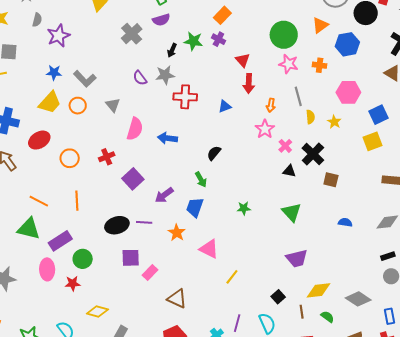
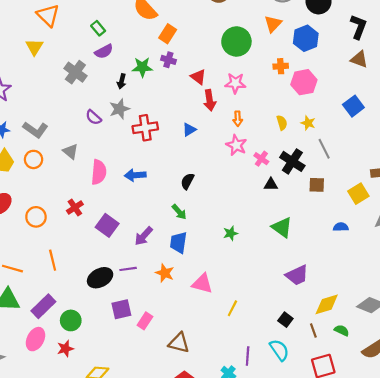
pink star: (289, 64) -> (235, 83), moved
pink hexagon: (348, 92) -> (304, 82), moved
gray line: (298, 96) -> (324, 149), moved
yellow square: (373, 141) -> (358, 194), moved
pink ellipse: (47, 269) -> (35, 339), turned 40

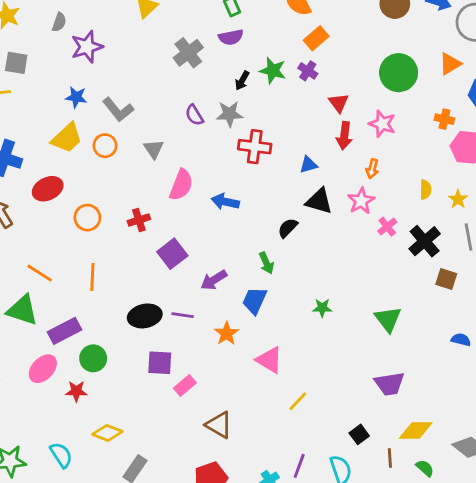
black triangle: (271, 184) -> (319, 201), moved, size x1.5

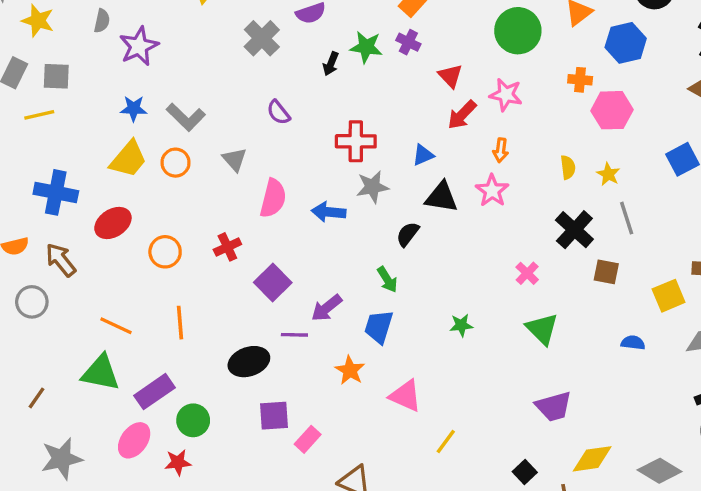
gray star: (229, 114) -> (372, 187), moved
red arrow: (344, 136) -> (462, 115), turned 44
pink cross: (387, 227) -> (527, 273), moved
purple line: (183, 315) -> (294, 335), moved

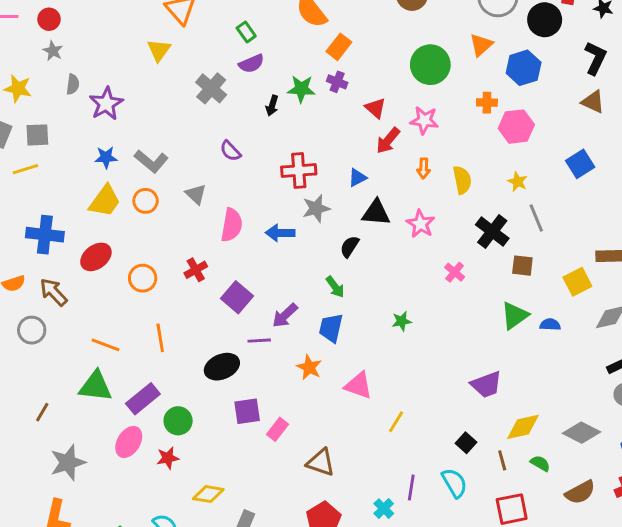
yellow semicircle: (568, 167) -> (462, 180), moved, size x1.4
pink star: (492, 191) -> (420, 224), moved
green triangle: (542, 329) -> (515, 316), moved, turned 44

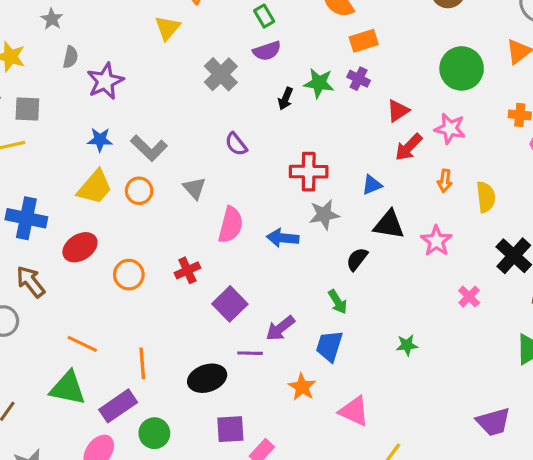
orange rectangle: (339, 47) -> (364, 41), turned 30
red triangle: (375, 108) -> (398, 111), turned 40
orange line: (160, 338) -> (142, 363), moved

